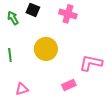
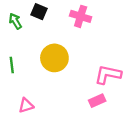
pink rectangle: (69, 85) -> (97, 101), moved

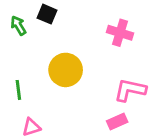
pink cross: (81, 16) -> (120, 33), moved
green line: (12, 65) -> (18, 90), moved

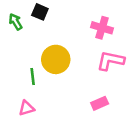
green line: (18, 90) -> (33, 76), moved
pink L-shape: (130, 90) -> (111, 61), moved

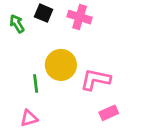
pink cross: (102, 28) -> (80, 17), moved
pink L-shape: (111, 61) -> (95, 80), moved

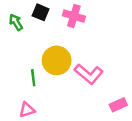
pink L-shape: (95, 80) -> (89, 74), turned -152
pink rectangle: (109, 113) -> (118, 105), moved

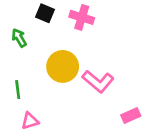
green arrow: (16, 22) -> (19, 38), moved
green line: (33, 78) -> (18, 90), moved

